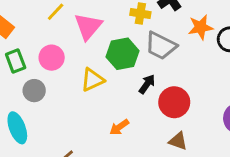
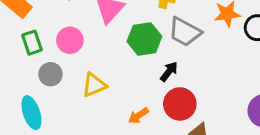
yellow triangle: (92, 80) -> (94, 85), moved
red circle: (174, 102) -> (180, 104), moved

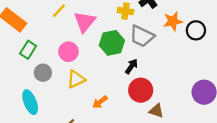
pink circle: (70, 40) -> (68, 52), moved
green rectangle: (32, 43) -> (28, 50), turned 54
orange arrow: (138, 116) -> (100, 102), moved

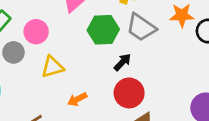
pink circle: (68, 52) -> (36, 32), moved

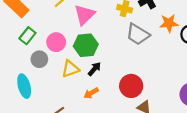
green hexagon: (103, 30) -> (86, 45), moved
black arrow: (122, 62) -> (94, 69), moved

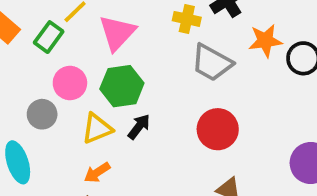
green rectangle: (27, 36) -> (49, 37), moved
red circle: (131, 86) -> (218, 129), moved
orange arrow: (91, 93) -> (97, 172), moved

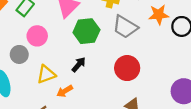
green hexagon: (122, 86) -> (86, 31), moved
yellow triangle: (97, 128) -> (46, 74), moved
orange arrow: (97, 172) -> (65, 91), moved

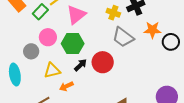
green hexagon: (86, 31) -> (73, 44), moved
red circle: (127, 68) -> (103, 62), moved

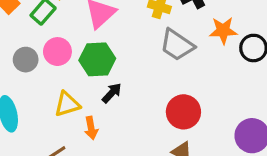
gray circle: (31, 51) -> (26, 60), moved
red circle: (103, 62) -> (183, 112), moved
orange arrow: (66, 86) -> (91, 128), turned -72

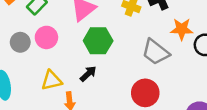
gray trapezoid: (177, 45) -> (156, 52), moved
green hexagon: (97, 59) -> (98, 41), moved

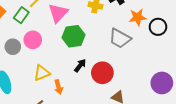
black arrow: (88, 74) -> (80, 65), moved
red circle: (145, 93) -> (102, 73), moved

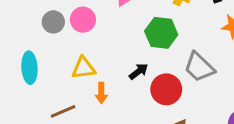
green hexagon: (74, 36) -> (161, 33), moved
gray trapezoid: (120, 38) -> (199, 67), moved

